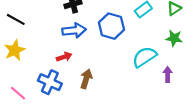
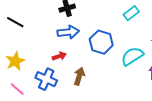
blue hexagon: (111, 26) -> (101, 42), moved
yellow star: (15, 50) -> (15, 61), moved

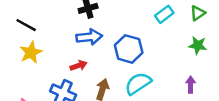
cyan semicircle: (132, 56) -> (138, 83), moved
yellow star: (15, 61) -> (31, 52), moved

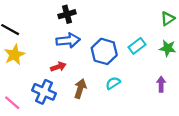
cyan rectangle: (164, 14) -> (137, 46), moved
cyan semicircle: (138, 83) -> (113, 83), size x0.6

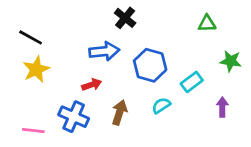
black cross: (67, 14) -> (125, 18), moved, turned -35
green triangle: (168, 19) -> (207, 24), moved, turned 32
cyan rectangle: (137, 46) -> (192, 82), moved
pink line: (12, 103) -> (33, 131), turned -35

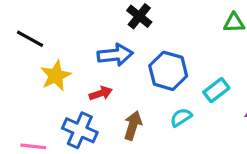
yellow star: (36, 69) -> (56, 76), moved

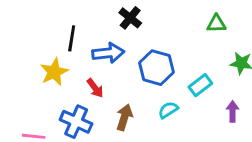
black line: (30, 39) -> (72, 38), moved, turned 70
red arrow: (101, 93) -> (95, 88), turned 72

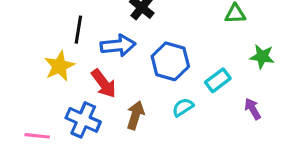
red arrow: (95, 88) -> (104, 83), size x1.4
purple arrow: (233, 111) -> (253, 109), turned -30

